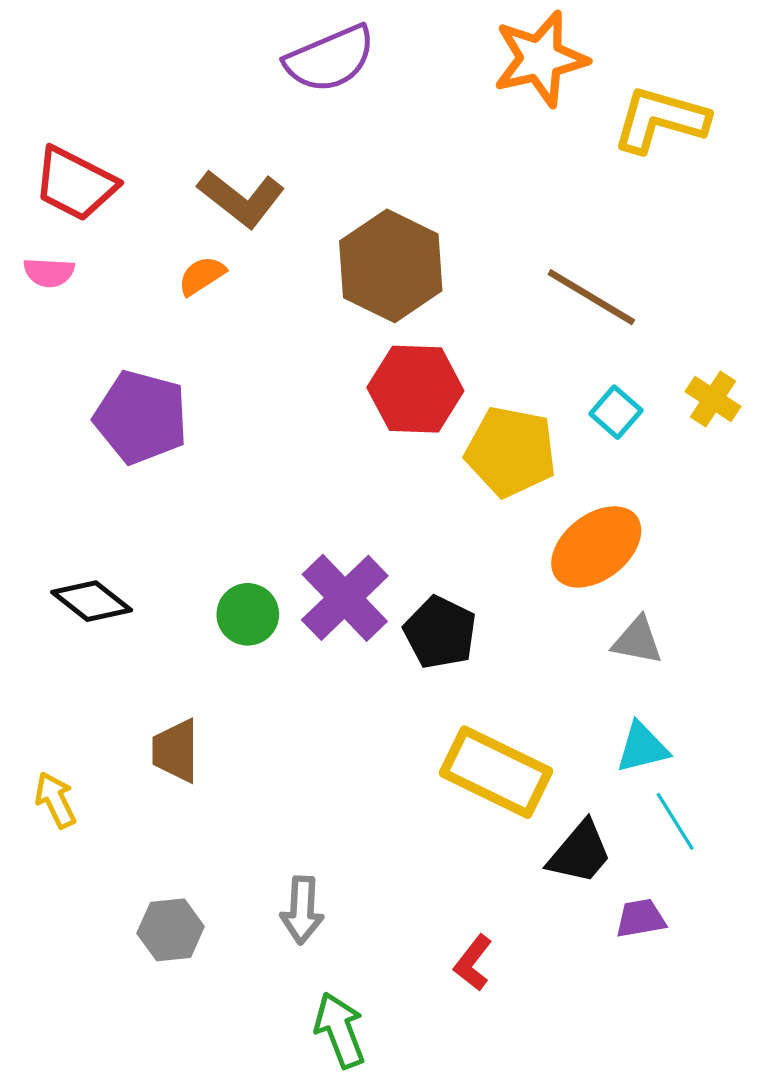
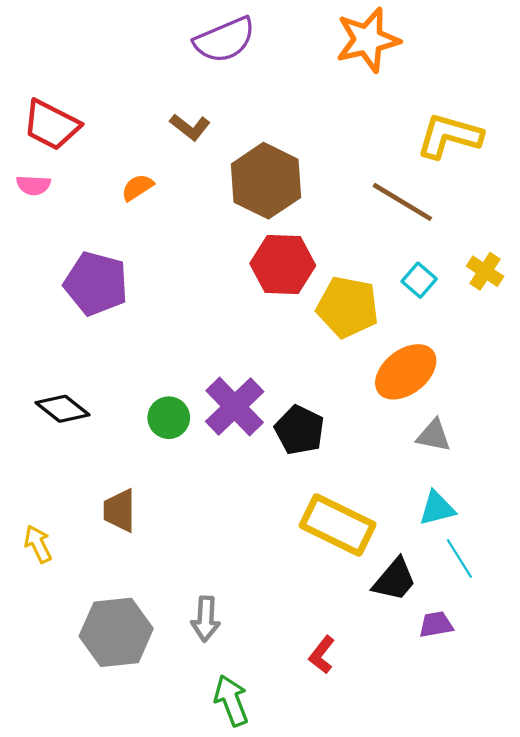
yellow L-shape: (660, 120) -> (449, 136), moved
brown L-shape: (241, 198) -> (190, 127), moved, size x0.7
gray hexagon: (171, 930) -> (116, 632), size x1.6

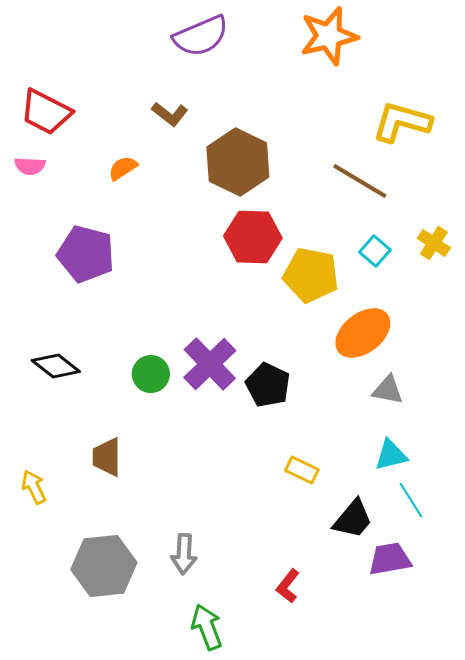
yellow rectangle: (338, 525) -> (302, 470), size x0.5
purple trapezoid: (436, 624) -> (390, 559), size x1.4

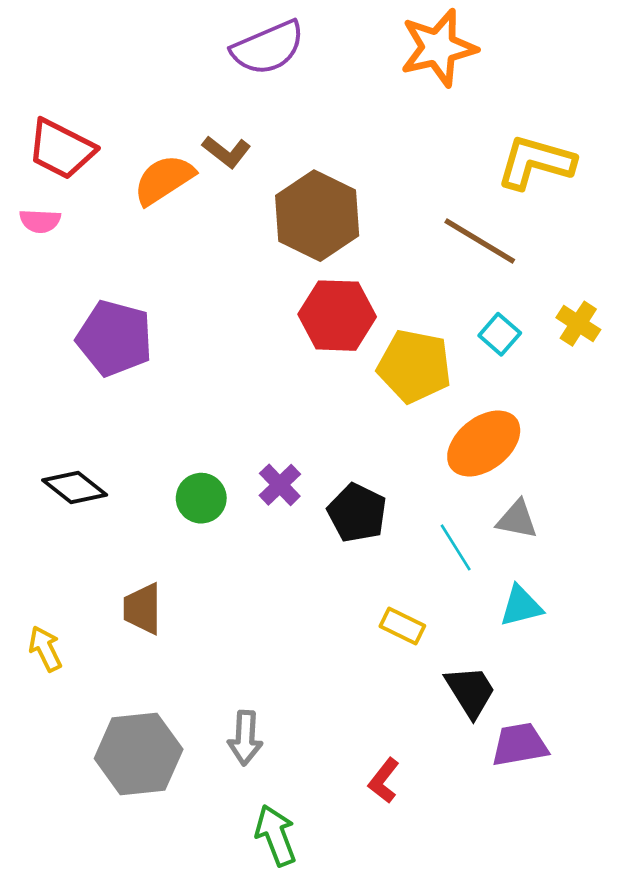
orange semicircle: (123, 168) -> (164, 180), moved, size x1.6
purple cross: (210, 364) -> (280, 485), size x0.6
cyan line: (411, 500) -> (456, 547), moved
black trapezoid: (353, 519) -> (470, 691), turned -72

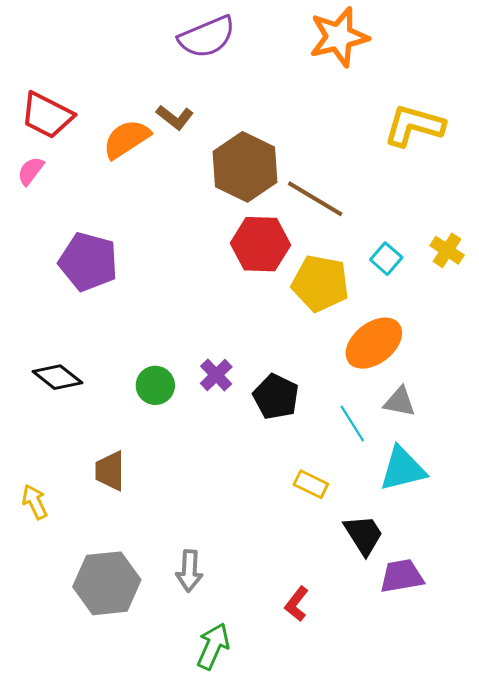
pink semicircle: (40, 221) -> (31, 171), turned 124
brown line: (480, 241) -> (315, 199), moved
cyan triangle: (521, 606) -> (403, 469), size x1.4
green arrow: (276, 835) -> (213, 646), turned 45

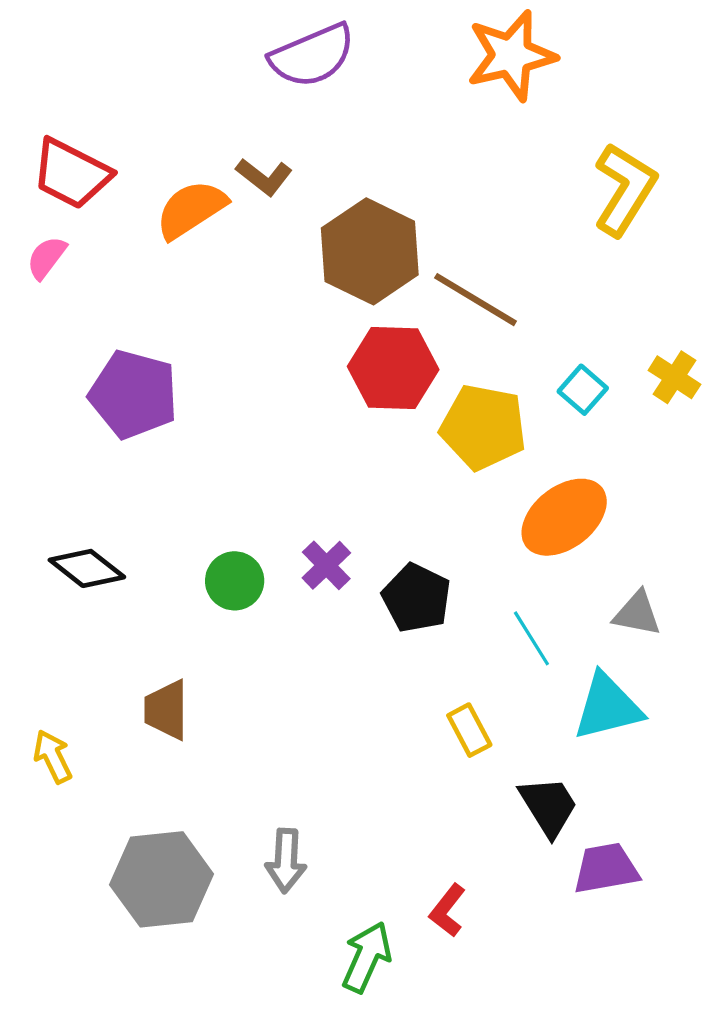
yellow L-shape: (414, 126) -> (625, 189), turned 106
gray triangle: (400, 402) -> (637, 614), moved
yellow rectangle: (311, 484) -> (469, 730), turned 36
green arrow: (213, 646) -> (367, 957), moved

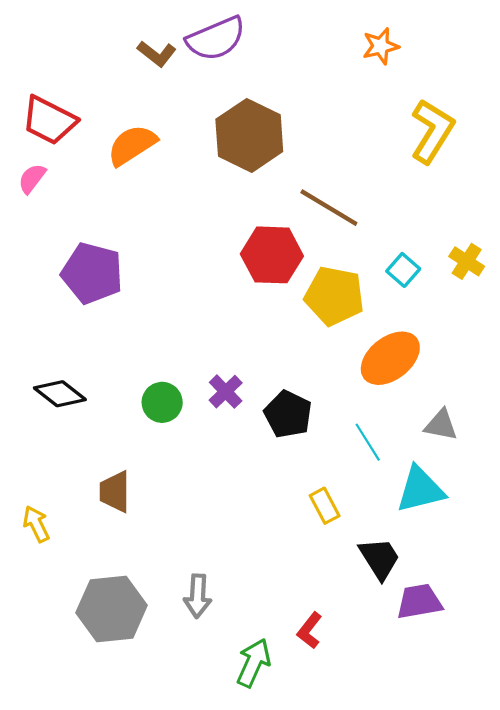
orange star: (511, 56) -> (381, 46), moved, size x0.6
brown L-shape: (264, 177) -> (157, 54), moved
brown hexagon: (370, 251) -> (249, 135), moved

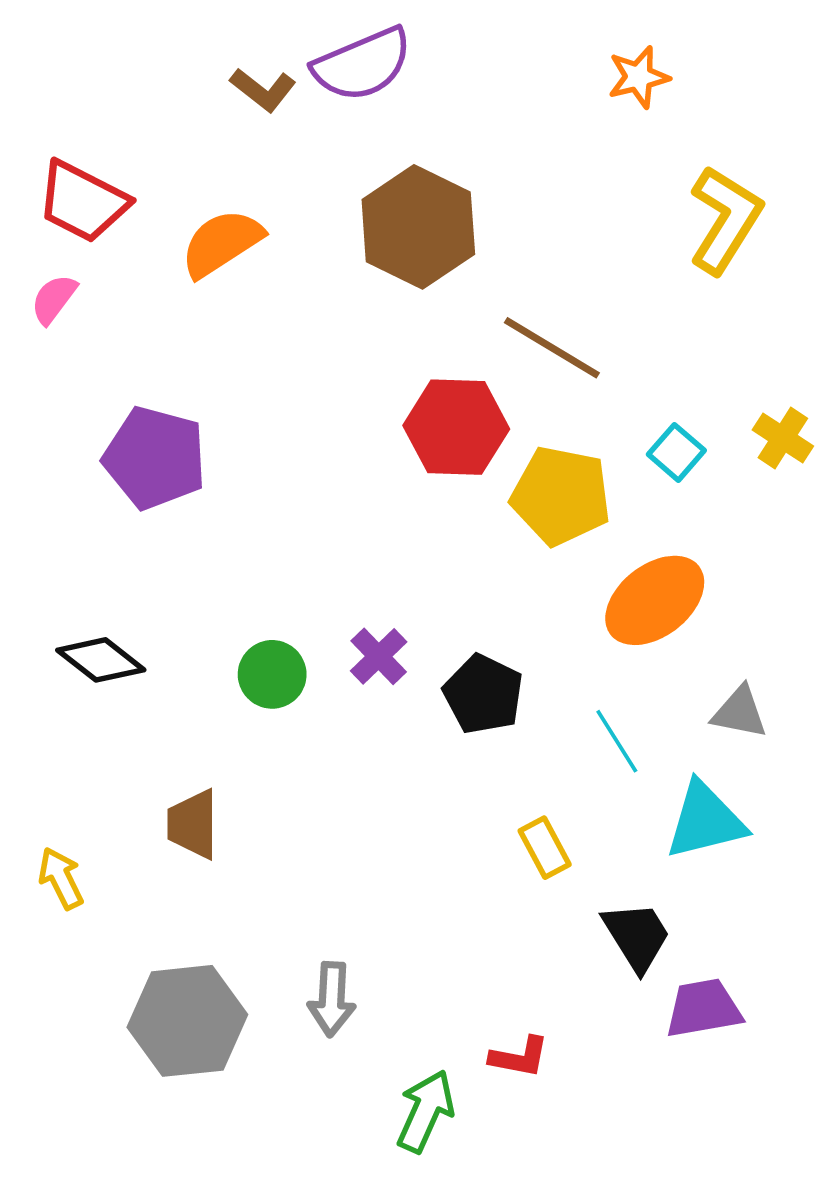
red L-shape: (310, 631) -> (519, 1057), turned -117

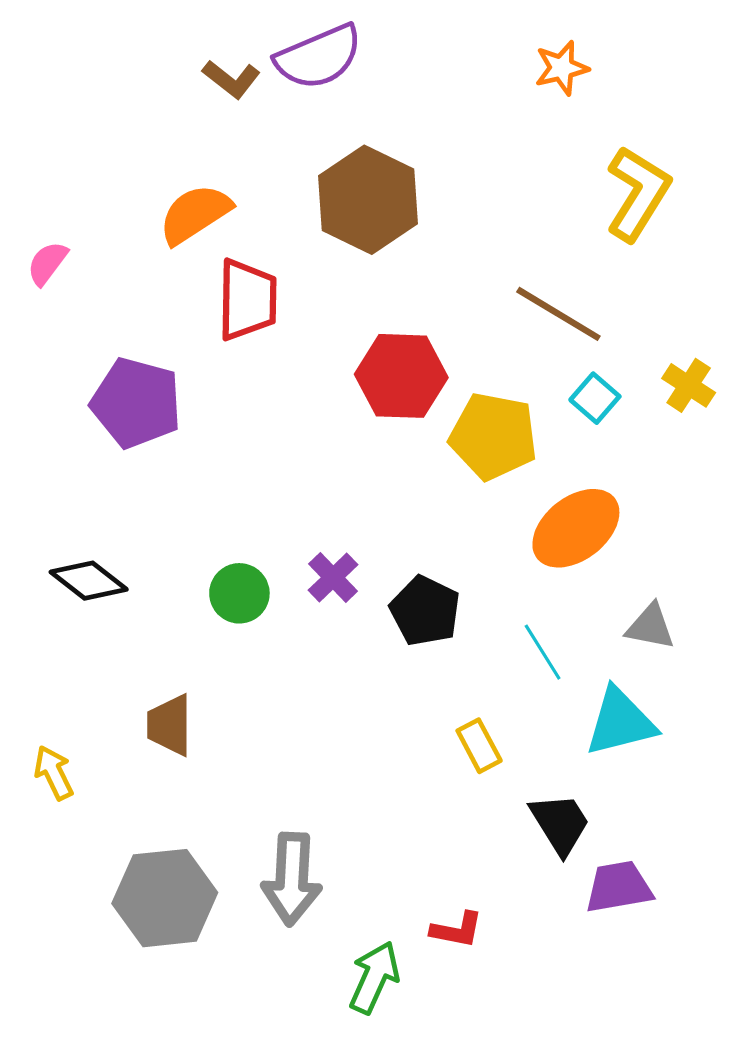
red trapezoid: (83, 202) -> (247, 300), moved, turned -116
brown line: (552, 348) -> (558, 314), moved
gray arrow: (332, 999) -> (292, 879), size x1.4

